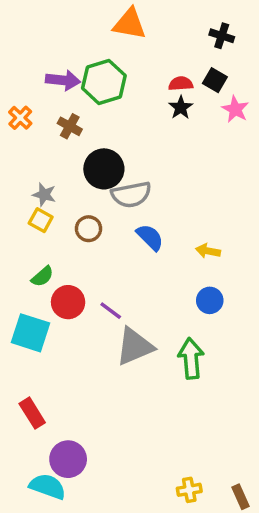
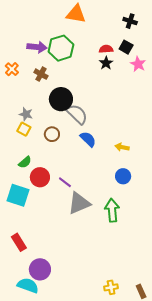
gray semicircle: (131, 195) -> (77, 114), turned -125

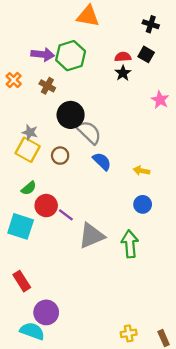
pink star: (138, 64) -> (160, 100), moved
yellow square: (24, 129) -> (28, 150), size x1.5
purple line: (65, 182) -> (66, 215), moved

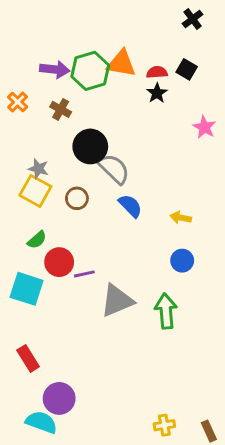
orange triangle: (88, 16) -> (121, 63), moved
black cross: (151, 24) -> (193, 19), moved, turned 35
purple line: (66, 215) -> (84, 274), turned -49

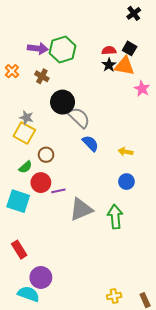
orange triangle: (121, 63) -> (124, 66), moved
brown circle: (77, 198) -> (46, 155), moved

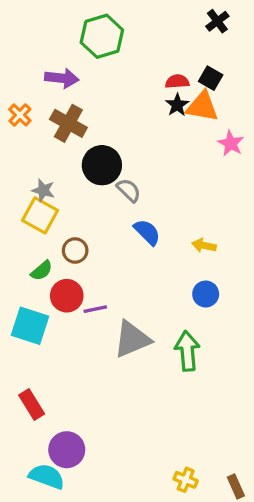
green hexagon: (63, 49) -> (102, 36), moved
brown cross: (42, 76) -> (68, 123), size x1.5
gray semicircle: (79, 118) -> (129, 190), size x0.7
yellow cross: (114, 296) -> (186, 480), turned 32

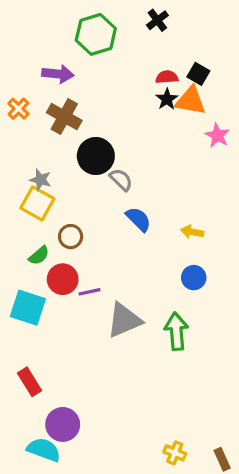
black cross: (217, 21) -> (157, 20), moved

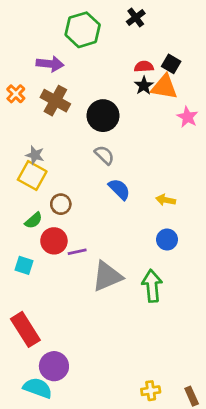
black circle: (96, 156) -> (103, 116), moved
cyan square: (28, 308) -> (24, 265), size x0.6
red rectangle: (30, 382) -> (25, 329), size x1.4
yellow cross: (175, 453) -> (151, 391), turned -30

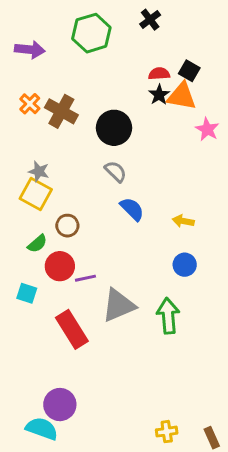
purple arrow: (50, 64) -> (30, 50), moved
orange cross: (16, 94) -> (30, 104), moved
red rectangle: (25, 329) -> (72, 329), moved

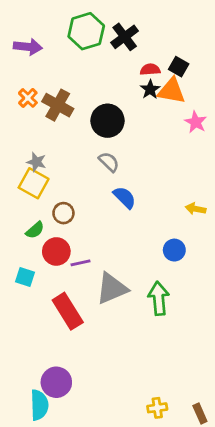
black cross: (150, 20) -> (125, 37), moved, size x1.4
yellow arrow: (183, 221) -> (196, 209), moved
cyan semicircle: (42, 429) -> (39, 405), turned 68

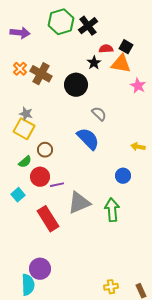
black star: (150, 89) -> (94, 63), moved
gray semicircle: (109, 162) -> (99, 114), moved
blue semicircle: (125, 197) -> (88, 139), size x1.4
cyan square: (25, 277) -> (18, 195), turned 32

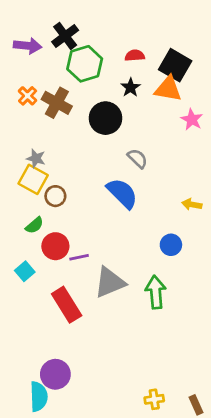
green hexagon: (61, 22) -> (85, 64), moved
black cross: (88, 26) -> (65, 36), moved
black square: (126, 47) -> (175, 65), size x1.6
red semicircle: (106, 49) -> (135, 55), moved
brown circle: (45, 150) -> (55, 196), moved

